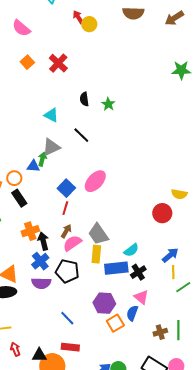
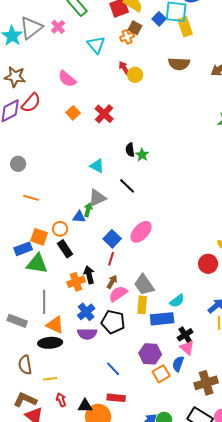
green star: (108, 104) -> (142, 155), moved
black arrow: (43, 241) -> (89, 275), moved
black cross: (138, 272) -> (185, 335), moved
brown cross: (160, 332) -> (206, 383), size x1.6

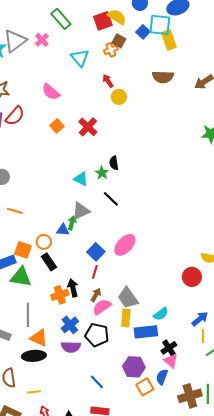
yellow circle: (135, 75) -> (119, 97), moved
green star: (142, 155) -> (102, 173), moved

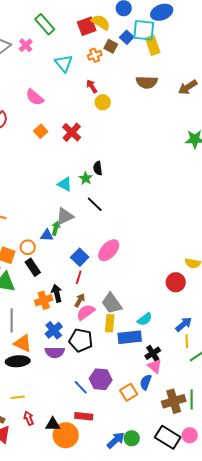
brown square: (119, 41) -> (111, 46), moved
purple hexagon: (134, 367) -> (101, 379), moved

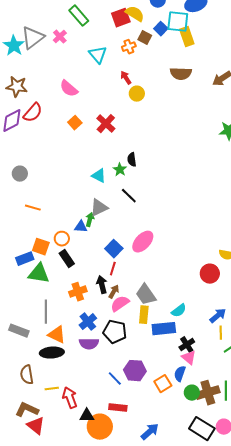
black arrow: (57, 293) -> (102, 285), moved
red arrow: (29, 418) -> (70, 398), moved, size x1.5
green circle: (132, 438) -> (192, 393), moved

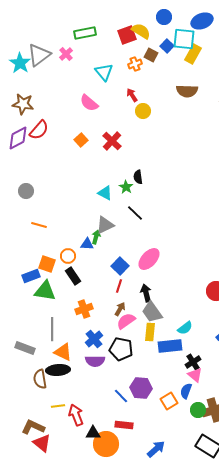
green rectangle: (79, 16) -> (85, 33), turned -60
yellow rectangle: (187, 37) -> (193, 54), turned 48
pink semicircle: (69, 89) -> (89, 103), moved
black arrow: (102, 285) -> (146, 293), moved
brown semicircle: (27, 375) -> (40, 379), moved

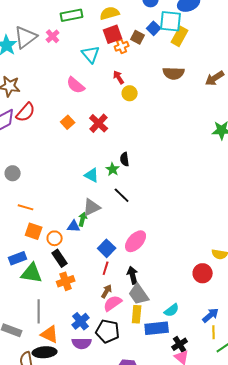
yellow semicircle: (141, 31) -> (110, 13), moved, turned -48
red square: (127, 35) -> (113, 34), moved
orange square: (47, 264) -> (34, 231), moved
orange cross: (84, 309) -> (66, 281), moved

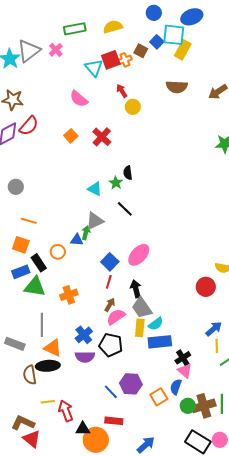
red square: (113, 34) -> (111, 60), moved
orange square: (34, 231) -> (21, 245), moved
black rectangle: (60, 258) -> (39, 263), moved
cyan semicircle: (172, 310) -> (156, 324), moved

